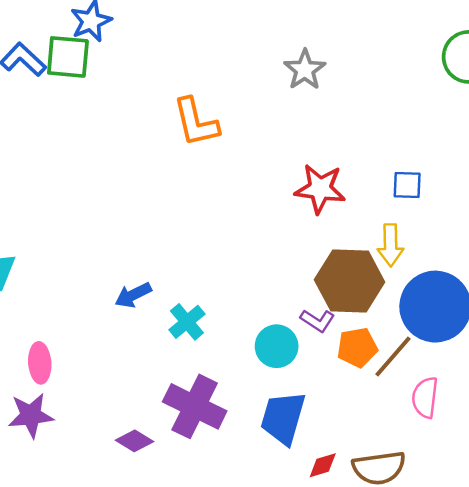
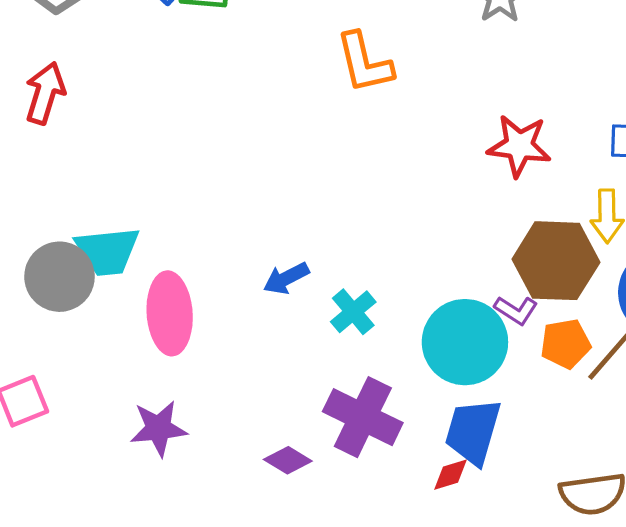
cyan circle: (277, 346) -> (465, 342), size x1.6
pink ellipse: (40, 363) -> (170, 313), moved, size x1.6
red diamond: (323, 465) -> (451, 475), moved

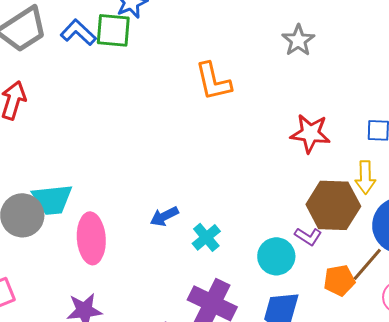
cyan circle: (465, 342) -> (276, 256), size x0.7
orange pentagon: (566, 344) -> (339, 280), moved

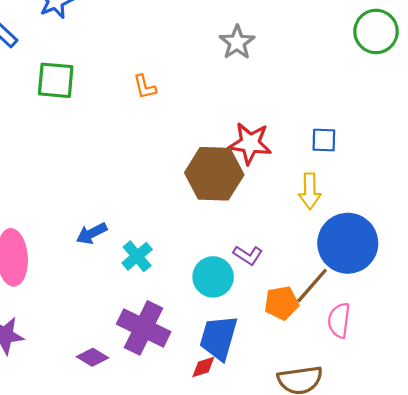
green square: (113, 30) -> (56, 80), moved
orange L-shape: (213, 81) -> (145, 87), size x0.6
brown hexagon: (333, 205) -> (214, 174), moved

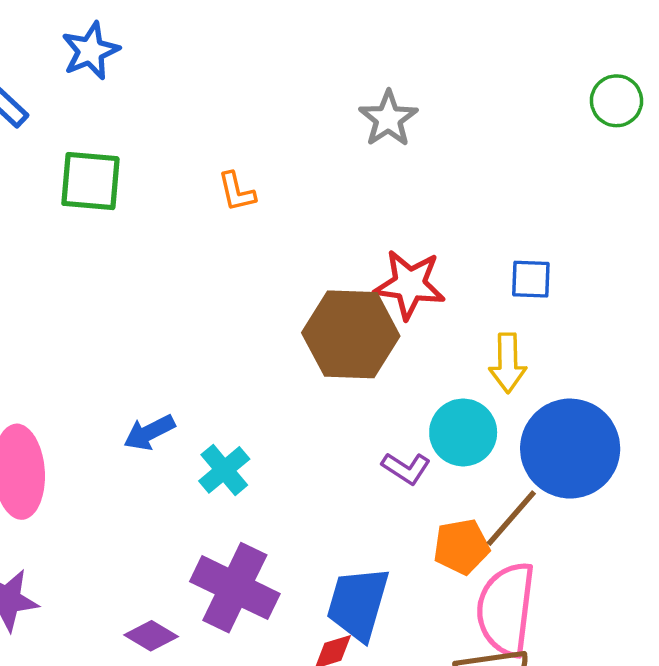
green circle: (376, 31) -> (616, 101), size x0.7
cyan circle: (213, 277) -> (463, 432), moved
pink semicircle: (339, 320) -> (506, 609), moved, size x1.6

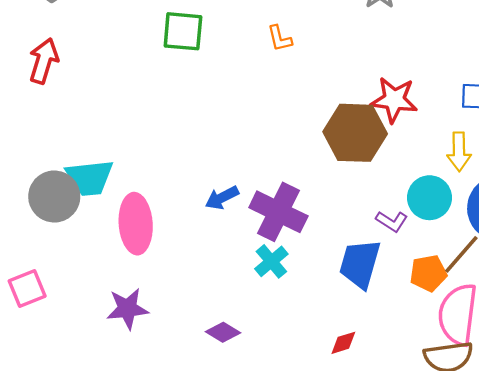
cyan cross: (224, 470) -> (271, 261), moved
purple cross: (235, 588) -> (278, 212), moved
blue trapezoid: (358, 604) -> (360, 264), moved

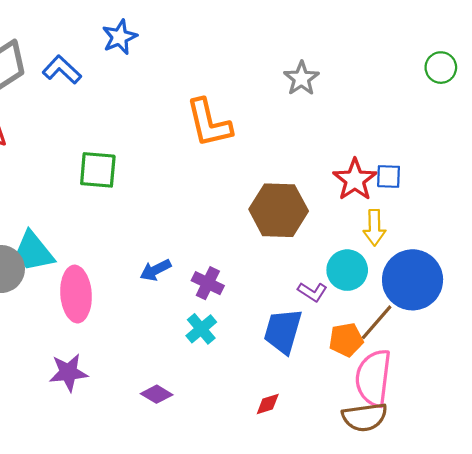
green square: (183, 31) -> (98, 170), moved
orange L-shape: (280, 38) -> (209, 123), size x2.0
red star: (394, 100) -> (355, 180), moved, turned 30
cyan trapezoid: (90, 178) -> (34, 252), turned 57
purple cross: (278, 212) -> (208, 283), size x0.6

